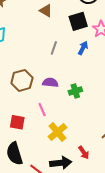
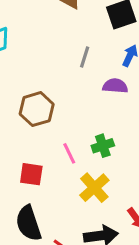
purple semicircle: (50, 83) -> (115, 86), moved
green cross: (75, 91) -> (103, 146), moved

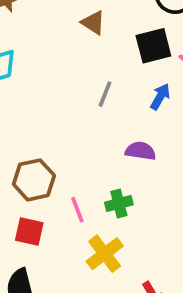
purple semicircle: (115, 86) -> (141, 151), moved
brown hexagon: (37, 109) -> (34, 180), moved

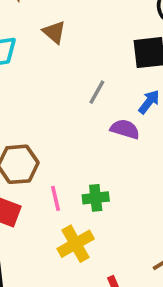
brown triangle: (93, 23) -> (54, 32), moved
purple semicircle: (141, 151) -> (125, 129), moved

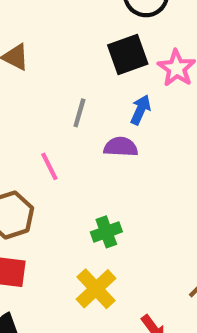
pink line: (55, 198) -> (49, 166), moved

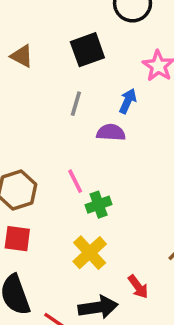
black square: (128, 54) -> (87, 50), moved
pink line: (49, 166) -> (75, 181), moved

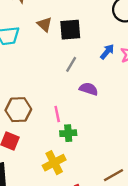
black square: (87, 50) -> (70, 30), moved
blue arrow: (128, 101) -> (107, 52), moved

